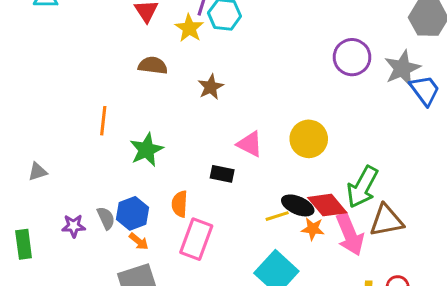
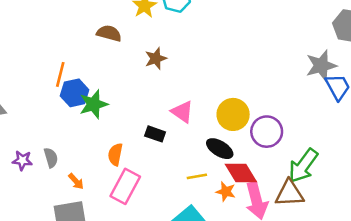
purple circle: (352, 57) -> (267, 132), moved
green arrow: (362, 187) -> (303, 166), moved
black ellipse: (298, 205) -> (220, 149), moved
blue hexagon: (132, 213) -> (75, 93), moved

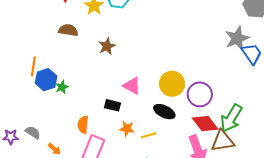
green star: (94, 104) -> (62, 87), size x0.6
gray semicircle: (51, 158) -> (33, 132), turned -35
red diamond: (241, 173) -> (205, 124), moved
orange star: (226, 192) -> (127, 129), moved

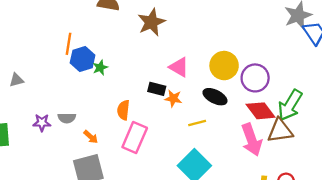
brown star: (107, 46) -> (151, 22), size x1.4
orange star: (127, 129) -> (173, 98), moved
gray semicircle: (33, 132) -> (67, 118), turned 147

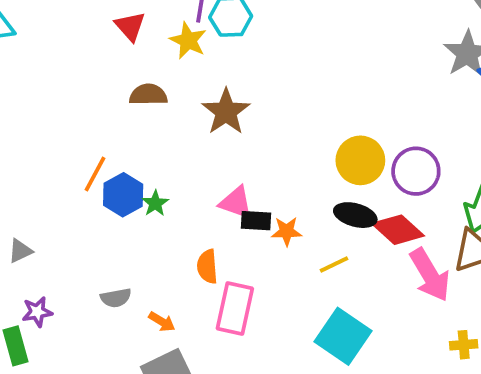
orange line: (68, 44) -> (95, 174), turned 30
pink triangle: (179, 67) -> (236, 203), moved
red diamond: (261, 111) -> (398, 230), moved
purple star: (42, 123) -> (37, 312), moved

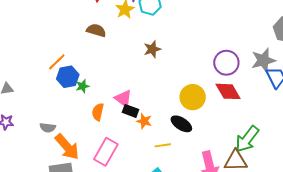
brown star: (226, 112) -> (152, 49), moved, size x0.7
purple circle: (416, 171) -> (226, 63), moved
red diamond: (398, 230) -> (228, 91), moved
orange semicircle: (207, 267) -> (98, 112), moved
orange arrow: (162, 322) -> (67, 147), size x2.0

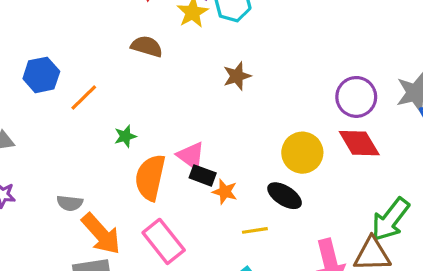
blue hexagon: (68, 77) -> (41, 75), moved
orange semicircle: (98, 112) -> (150, 177), size x1.6
pink rectangle: (106, 152) -> (164, 241), turned -68

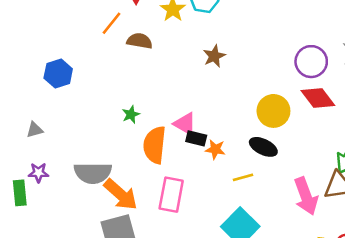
orange line: (84, 97) -> (112, 23), moved
gray semicircle: (70, 203) -> (93, 173), size x1.8
pink rectangle: (164, 241) -> (171, 195), turned 56

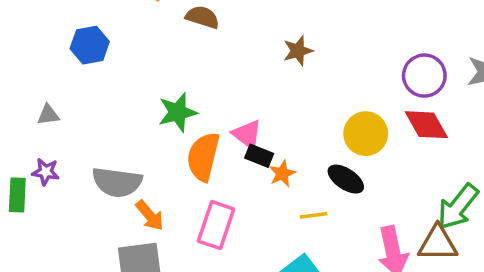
green star: (131, 114) -> (178, 112), size x1.6
orange star: (215, 149) -> (282, 174), turned 30
orange arrow: (121, 195) -> (150, 216), size x0.7

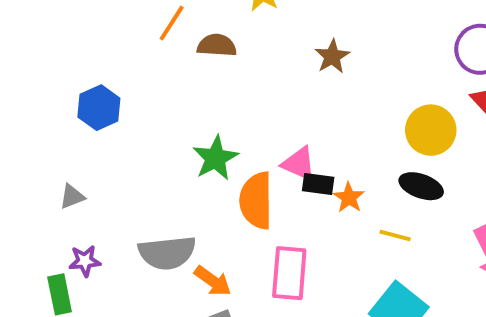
yellow line: (314, 215) -> (395, 236), turned 36

